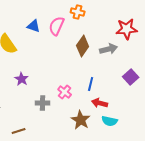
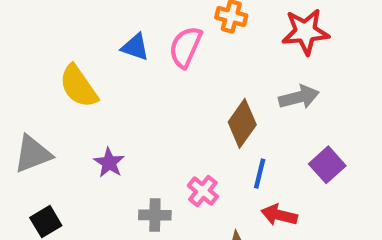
red star: (127, 29) -> (305, 32), moved
brown diamond: (83, 46) -> (242, 123), moved
purple square: (131, 77) -> (327, 165), moved

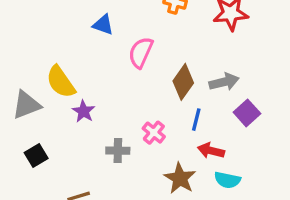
pink semicircle: (185, 47) -> (141, 53), moved
yellow semicircle: (79, 86) -> (61, 82), moved
gray arrow: (299, 97) -> (224, 82), moved

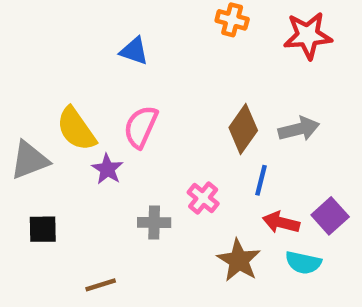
pink semicircle: (141, 53) -> (141, 127), moved
purple square: (247, 113) -> (330, 216), moved
black square: (36, 155) -> (43, 229), turned 30

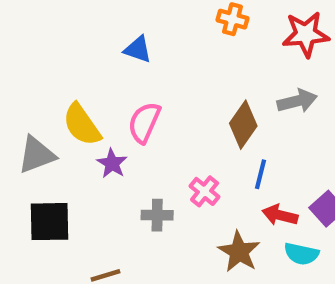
gray arrow: (299, 129) -> (297, 101), moved
black square: (43, 229) -> (50, 222), size x1.5

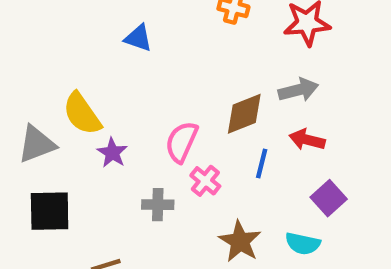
pink semicircle: (144, 123) -> (182, 142), moved
brown diamond: (243, 125) -> (244, 114), turned 33
red arrow: (280, 215) -> (307, 140), moved

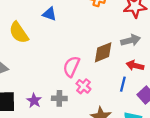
yellow semicircle: (82, 114) -> (19, 33), moved
purple star: (112, 153) -> (34, 101), moved
blue line: (262, 164) -> (123, 84), moved

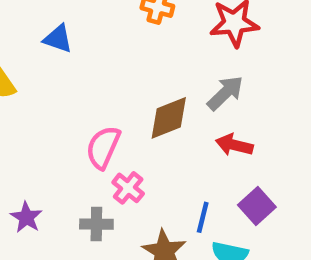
gray arrow: (131, 40) -> (225, 93), turned -30
blue line: (123, 84) -> (203, 217), moved
gray cross: (59, 98) -> (96, 224), moved

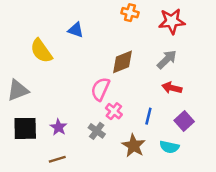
brown diamond: (169, 118) -> (123, 62), moved
blue line: (203, 217) -> (148, 116), moved
gray cross: (96, 224) -> (97, 131), turned 35

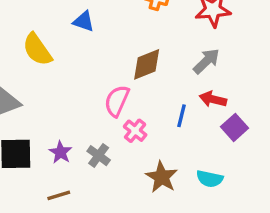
blue line: (148, 116) -> (181, 116), moved
purple square: (184, 121) -> (235, 127), moved
gray cross: (97, 131) -> (99, 156), moved

